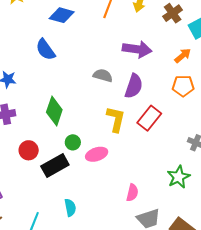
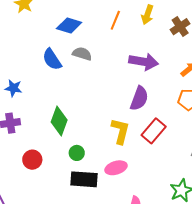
gray semicircle: (103, 75) -> (82, 54), moved
pink ellipse: (97, 154) -> (116, 168), moved
black rectangle: (55, 165) -> (84, 179), moved, turned 32

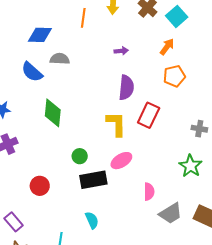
purple arrow: (144, 62) -> (121, 51), size x0.5
green diamond: (59, 121) -> (53, 113), moved
red circle: (32, 160) -> (40, 186), moved

